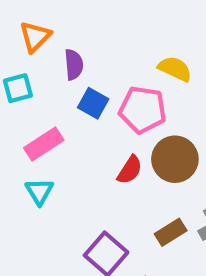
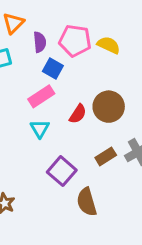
pink pentagon: (143, 110) -> (75, 41), moved
pink rectangle: (44, 144) -> (41, 96), moved
cyan triangle: (39, 191) -> (40, 129), moved

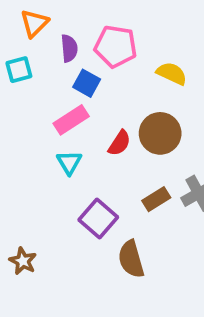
yellow semicircle: (109, 45) -> (172, 73), moved

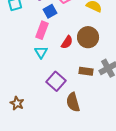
blue square: (87, 83) -> (50, 11), turned 32
pink rectangle: (71, 120) -> (42, 30), turned -36
brown rectangle: (156, 199) -> (86, 71), turned 40

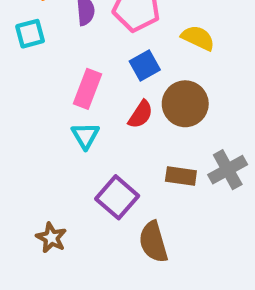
blue square: (50, 11) -> (145, 66), moved
brown star: (17, 103) -> (51, 238), moved

